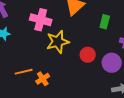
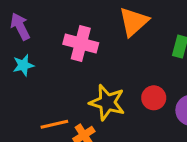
yellow star: (58, 42) -> (107, 102), moved, turned 30

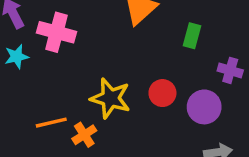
pink cross: (81, 43) -> (57, 32), moved

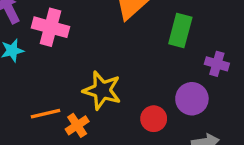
green rectangle: (192, 36) -> (180, 31), size x1.4
red circle: (162, 93) -> (154, 119), moved

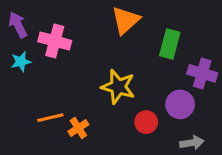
purple cross: (217, 64) -> (202, 73), size x1.4
yellow star: (102, 90) -> (118, 87), moved

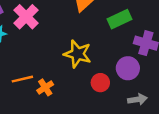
pink cross: (55, 41) -> (26, 17), turned 30
green rectangle: (170, 44) -> (119, 19), turned 50

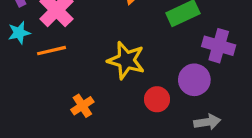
orange line: (22, 79) -> (52, 51), moved

